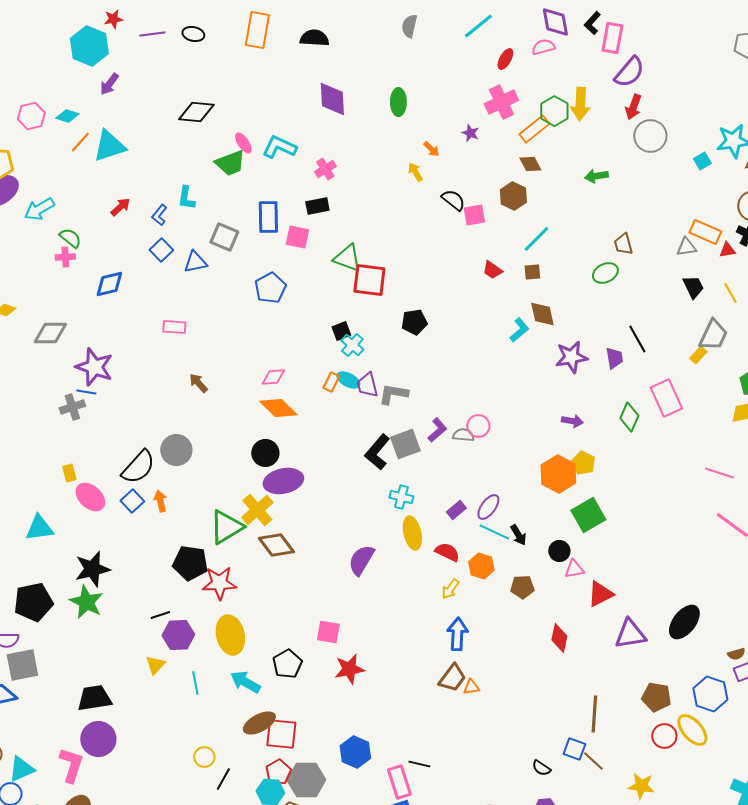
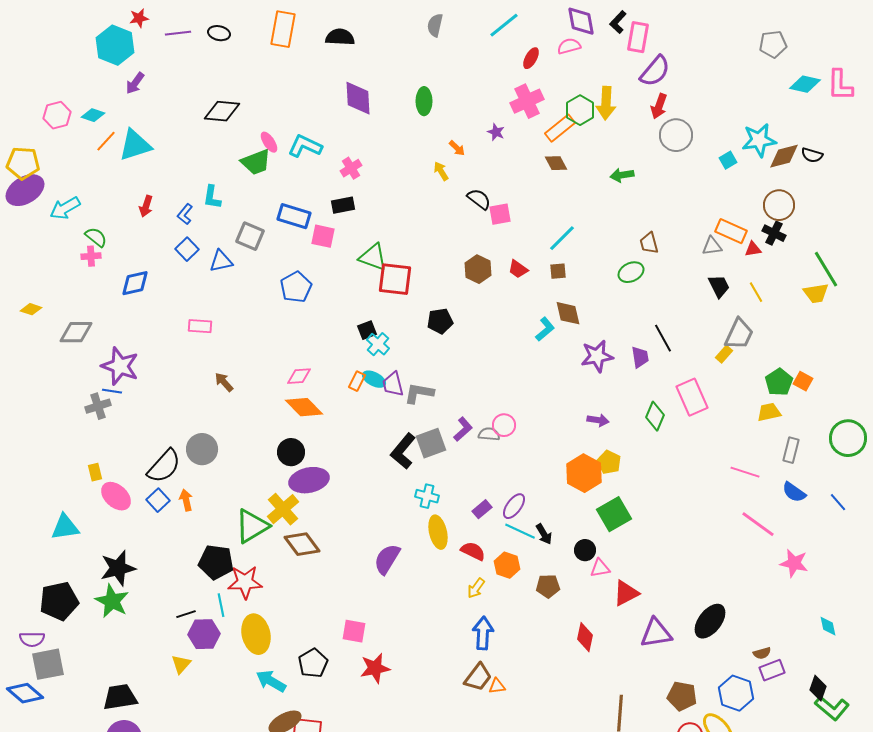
brown hexagon: (513, 196) -> (478, 269), moved
red arrow: (120, 207) -> (146, 206), turned 150
blue rectangle: (268, 217) -> (294, 216), turned -72
cyan line: (195, 683) -> (221, 605), moved

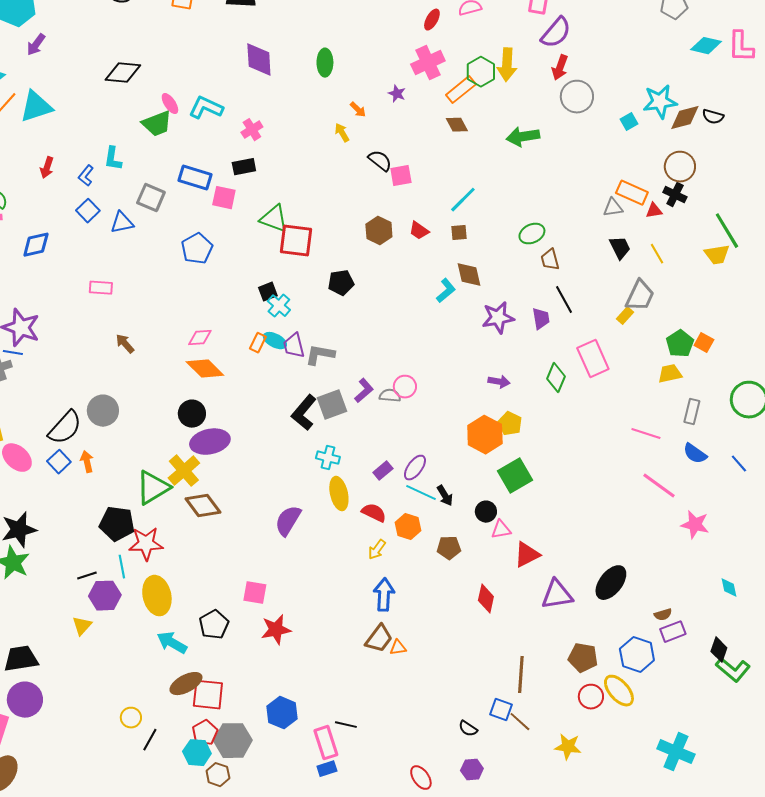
green arrow: (622, 175) -> (523, 137), size x1.4
brown trapezoid: (649, 243) -> (550, 260), moved

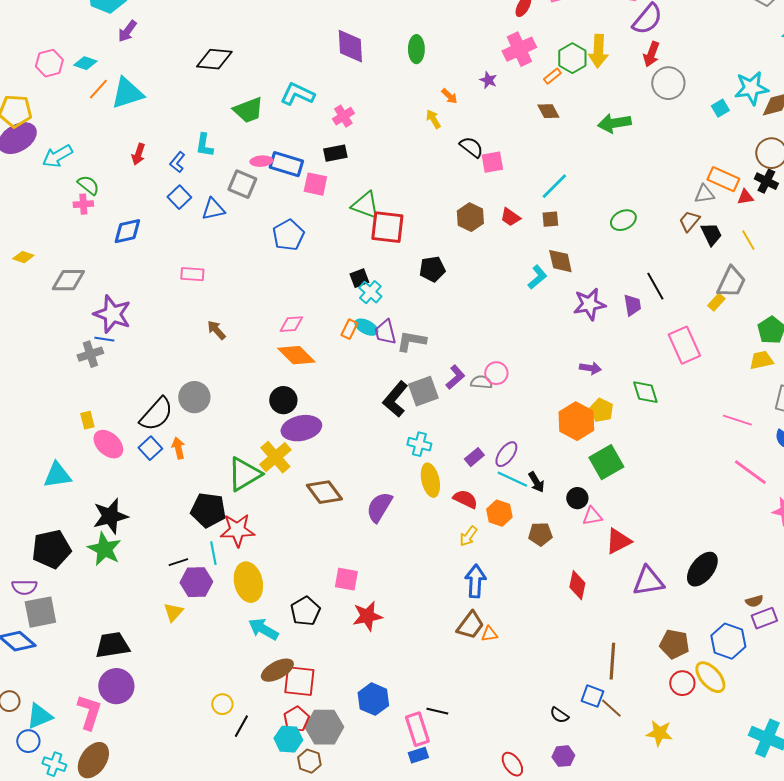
orange rectangle: (461, 90) -> (552, 76), size x0.6
pink ellipse: (170, 104) -> (261, 161), moved, turned -60
brown trapezoid: (550, 260) -> (689, 221), moved, turned 55
green diamond: (556, 378) -> (645, 392), moved, turned -40
brown diamond: (203, 506) -> (324, 492), moved

